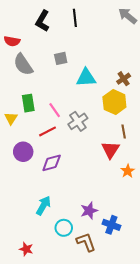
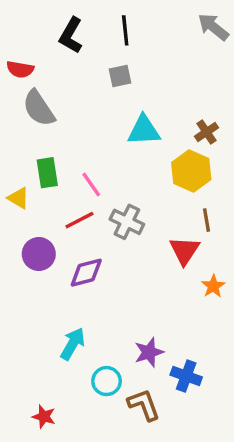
gray square: (61, 58) -> (120, 76), moved
yellow triangle: (11, 118) -> (18, 198), turned -32
gray cross: (78, 121) -> (127, 222), moved, turned -30

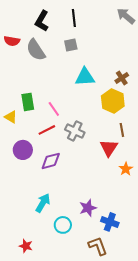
gray semicircle: (39, 108) -> (36, 50), moved
brown L-shape: (144, 405) -> (98, 246), moved

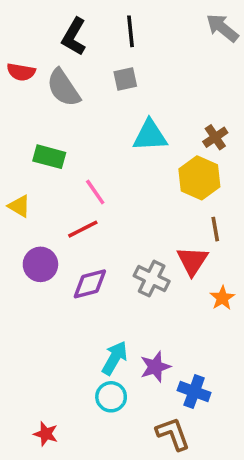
green rectangle: (28, 102) -> (49, 157), moved, turned -66
gray cross: (75, 131) -> (152, 279), moved
cyan arrow: (43, 203) -> (115, 358), moved

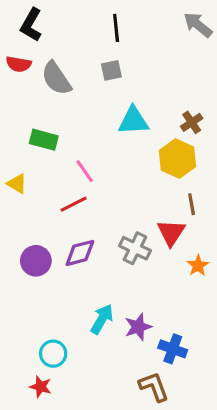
black L-shape: (74, 37) -> (31, 25), moved
purple circle: (40, 264) -> (36, 261), moved
cyan circle: (111, 397) -> (53, 354), moved

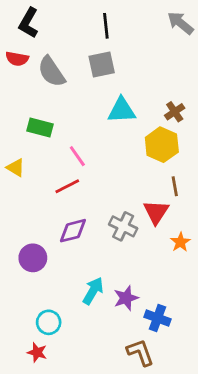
gray square: (111, 70) -> (102, 64), size x1.4
purple circle: (36, 261) -> (33, 258), moved

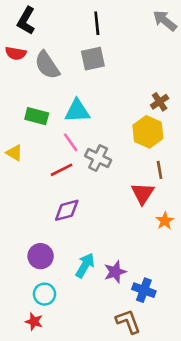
cyan triangle: (122, 110) -> (77, 111), moved
gray cross: (123, 226) -> (98, 158), moved
purple circle: (33, 258) -> (41, 256), moved

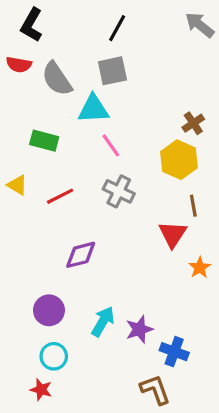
black line: (97, 23) -> (117, 28), turned 35
cyan triangle: (77, 111) -> (93, 109), moved
pink line: (71, 142) -> (111, 145), moved
red line: (61, 170) -> (60, 196), moved

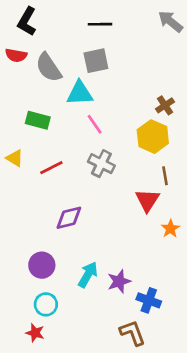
black line: (117, 28) -> (100, 24), turned 60

